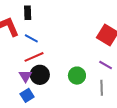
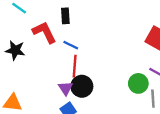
red line: (34, 57) -> (75, 66), turned -60
green circle: (77, 76) -> (138, 83), moved

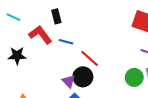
red line: (75, 66) -> (90, 58), moved, turned -42
green circle: (138, 83) -> (134, 77), moved

